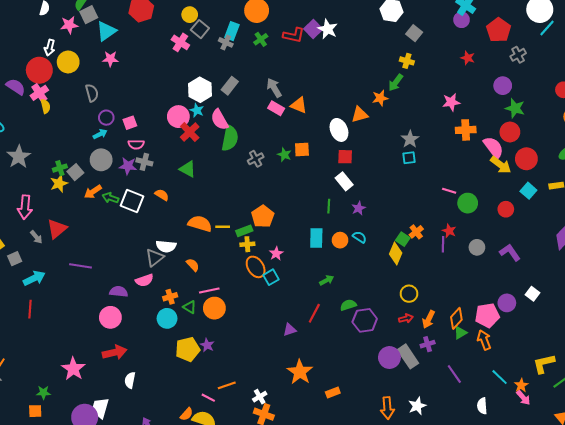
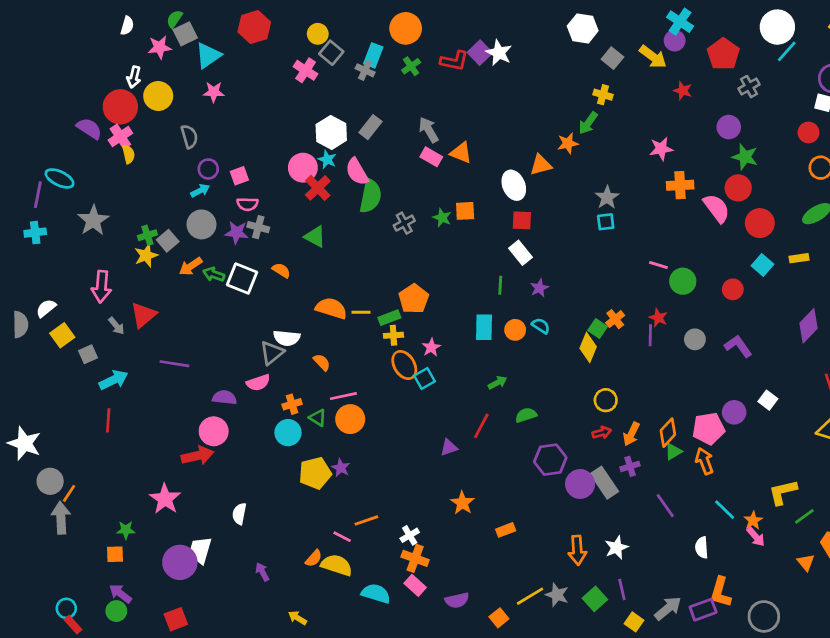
yellow arrow: (501, 165) -> (653, 57), moved
purple hexagon: (365, 320) -> (550, 460), moved
red arrow: (115, 352) -> (197, 456), moved
orange star: (300, 372) -> (462, 503), size x0.7

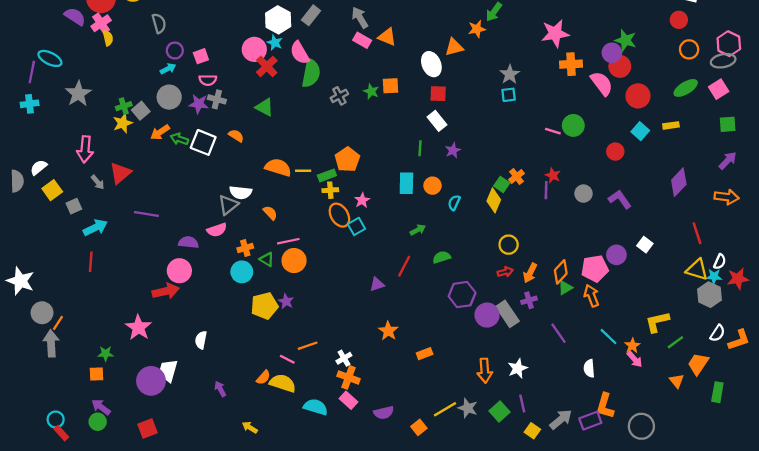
purple circle: (729, 127) -> (612, 53), moved
pink star: (661, 149) -> (555, 33), size x1.4
green circle: (683, 281) -> (573, 125), moved
cyan semicircle: (541, 326) -> (454, 203), moved, turned -98

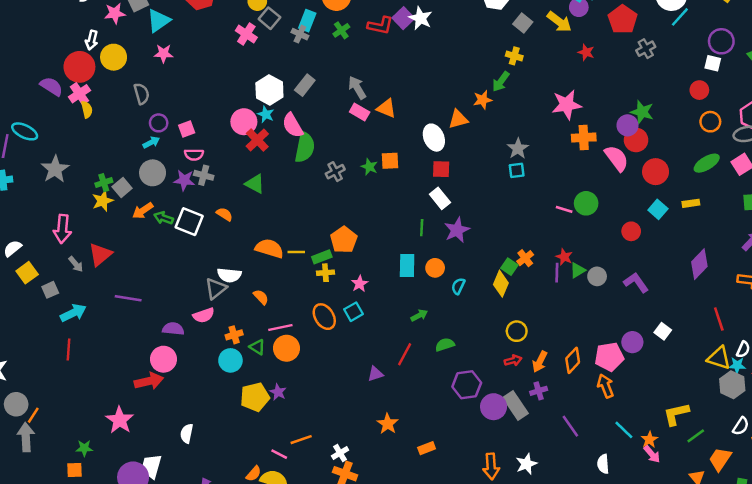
purple star: (453, 150) -> (457, 230), size x1.5
orange ellipse: (339, 215) -> (324, 317), moved
green triangle: (565, 288) -> (578, 270), moved

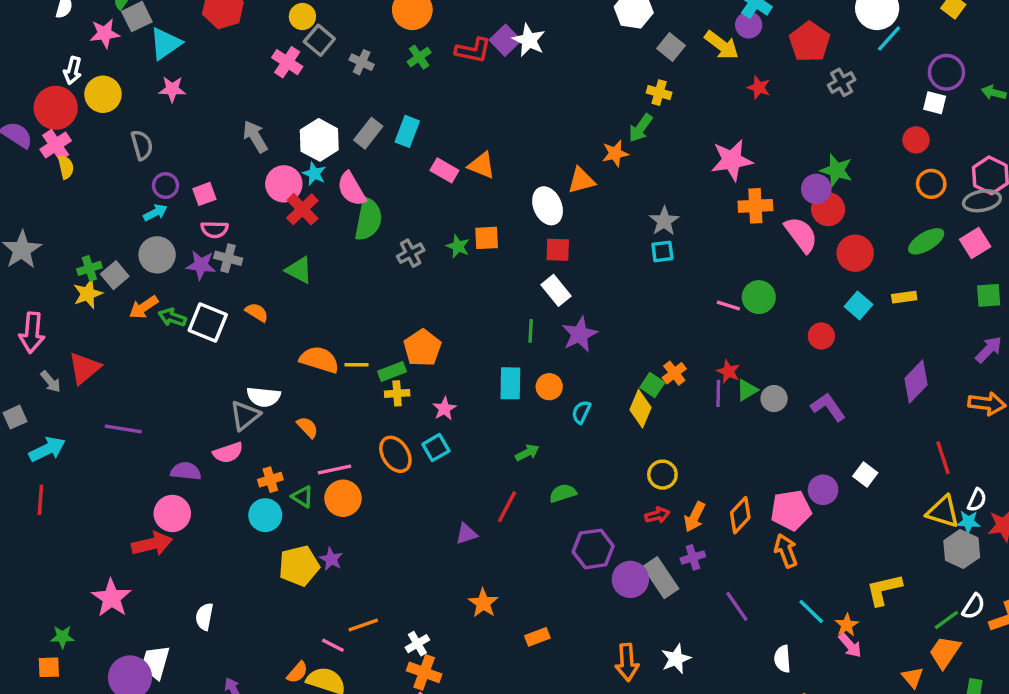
cyan rectangle: (307, 21) -> (407, 131), moved
gray arrow: (357, 88) -> (255, 137), moved
green line: (696, 436) -> (946, 620), moved

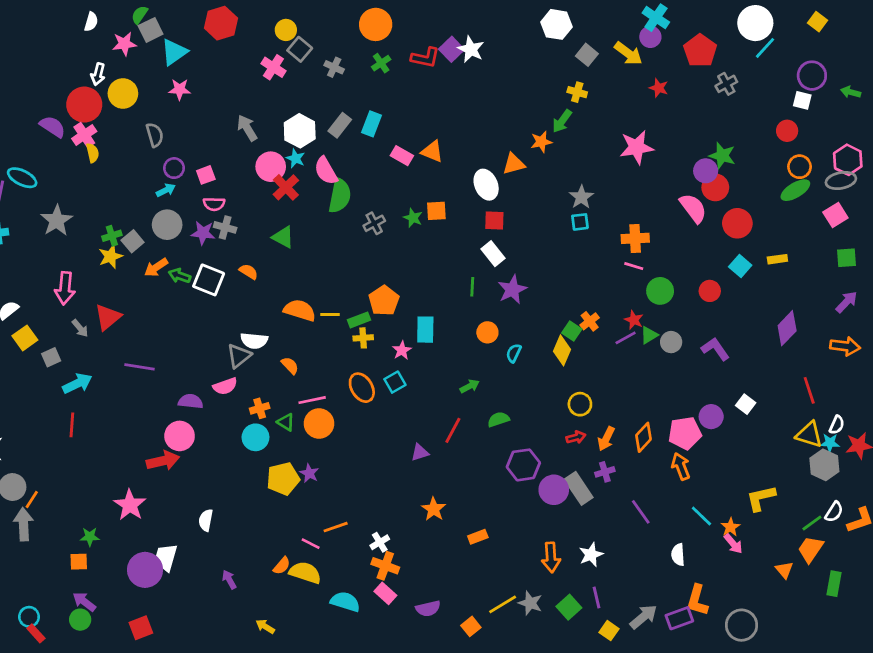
orange cross: (755, 206) -> (635, 238), moved
green ellipse: (926, 241) -> (795, 190), moved
green circle: (759, 297) -> (660, 291), moved
cyan rectangle: (510, 383) -> (425, 330), moved
purple line: (718, 393) -> (626, 338), turned 60

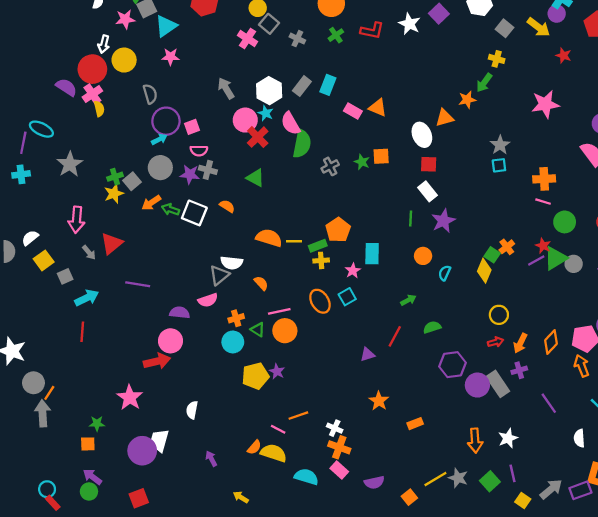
purple square: (452, 49) -> (439, 14), moved
purple circle: (174, 168) -> (166, 121), size x1.6
green triangle: (649, 335) -> (556, 258), size x1.6
white cross: (380, 542) -> (335, 428), turned -35

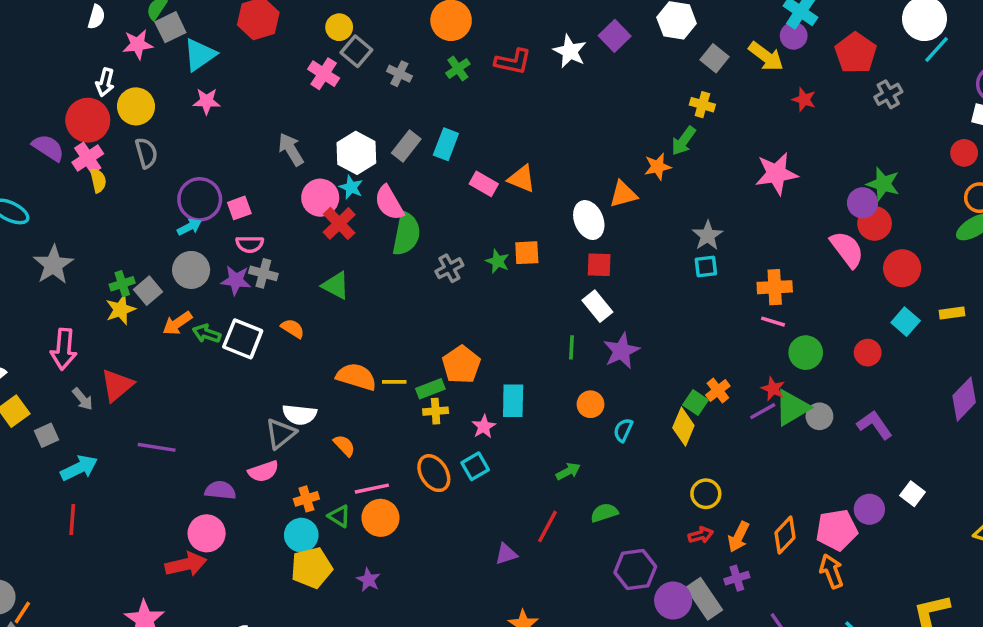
gray semicircle: (150, 94) -> (146, 153), moved
yellow pentagon: (255, 376) -> (312, 568), moved

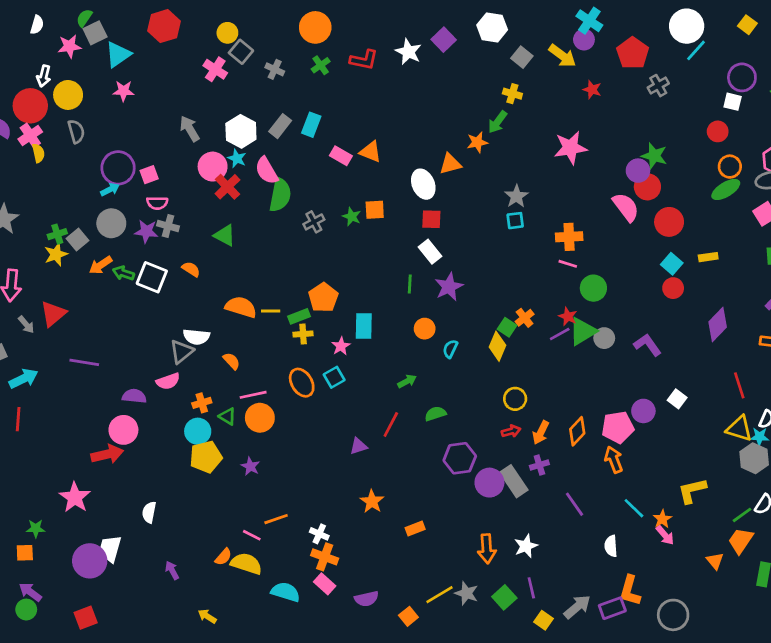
red circle: (868, 353) -> (673, 288), moved

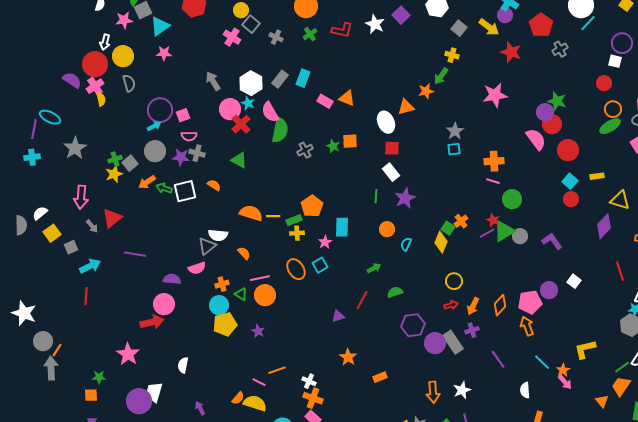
red star: (592, 90) -> (511, 52), size x1.5
white square: (152, 277) -> (185, 191), turned -35
yellow triangle: (739, 429) -> (620, 200), moved

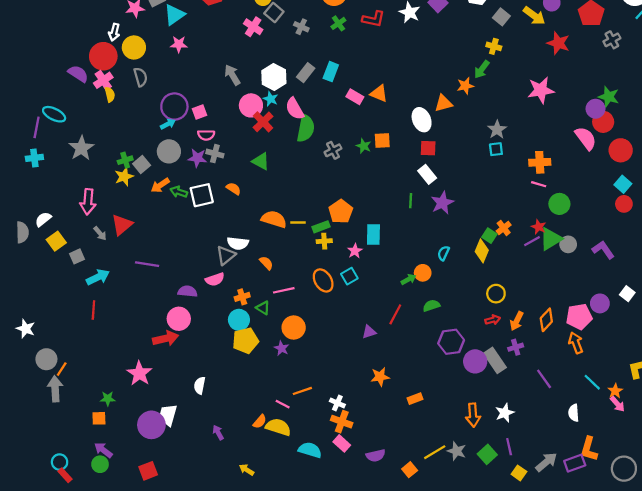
orange circle: (387, 229) -> (423, 273), moved
orange circle: (265, 295) -> (294, 328), moved
white star: (24, 313) -> (26, 329), size x0.7
orange star: (348, 357) -> (380, 377), turned 30

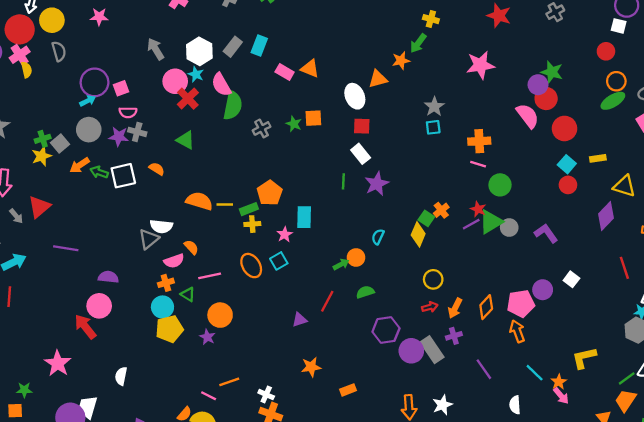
pink semicircle: (215, 279) -> (174, 261), moved
red arrow: (166, 338) -> (85, 327), turned -115

